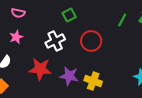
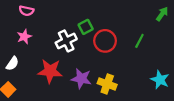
green square: (69, 15) -> (86, 27), moved
green line: (122, 20) -> (139, 41), moved

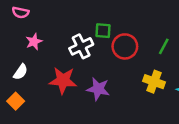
pink semicircle: (26, 11) -> (21, 12), moved
green square: (86, 27) -> (103, 31), turned 32
yellow cross: (107, 84) -> (154, 82), moved

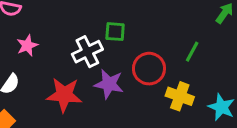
red circle: (125, 46) -> (149, 69), moved
purple star: (98, 89) -> (109, 84), moved

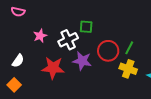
pink star: (27, 45) -> (40, 36), moved
green line: (192, 52) -> (129, 48), moved

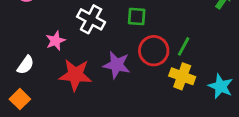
green square: (86, 27) -> (137, 16), moved
pink star: (40, 36) -> (55, 41), moved
white cross: (68, 40) -> (91, 19), moved, turned -36

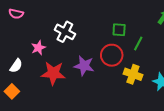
green square: (137, 16) -> (119, 30), moved
green line: (184, 46) -> (138, 43), moved

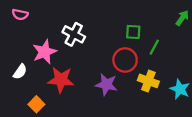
pink star: (38, 48) -> (45, 52), size x1.5
purple star: (84, 66) -> (106, 84), moved
orange square: (12, 91) -> (36, 104), moved

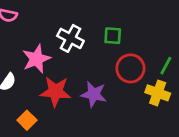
green square: (133, 32) -> (113, 36), moved
green line: (154, 47) -> (166, 66), moved
purple star: (106, 84) -> (94, 94), moved

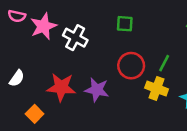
green square: (113, 36) -> (125, 24), moved
pink star: (36, 59) -> (43, 26), moved

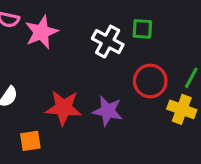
white cross: (75, 38) -> (108, 42), moved
orange square: (35, 114) -> (30, 141), turned 36

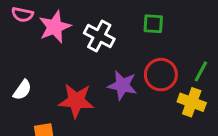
white cross: (108, 42) -> (99, 36), moved
purple star: (108, 111) -> (122, 85), moved

